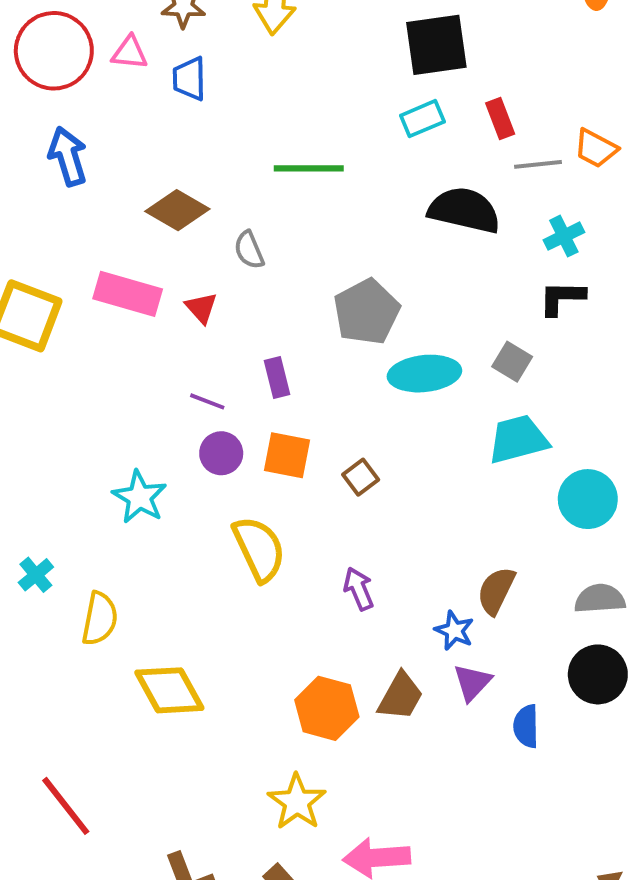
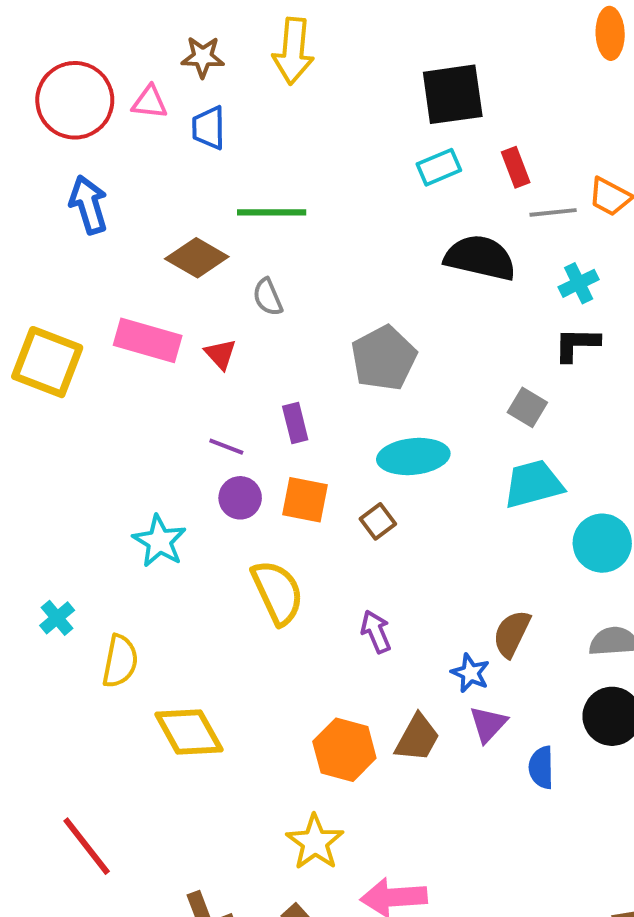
green line: (309, 168) -> (272, 212), moved
cyan ellipse: (424, 374) -> (413, 456), moved

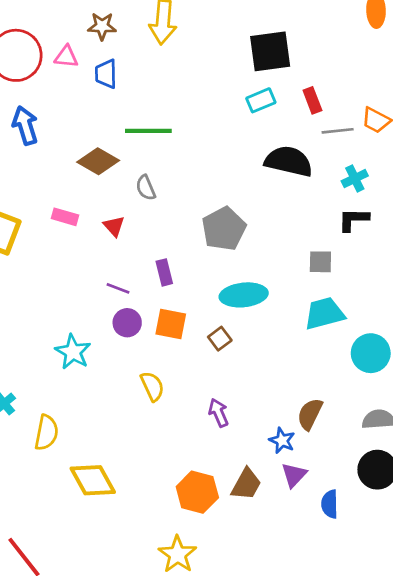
pink rectangle: (148, 340) -> (65, 217), size x0.6
gray square: (527, 407) -> (320, 262), turned -30
yellow semicircle: (278, 592) -> (152, 386), size x0.7

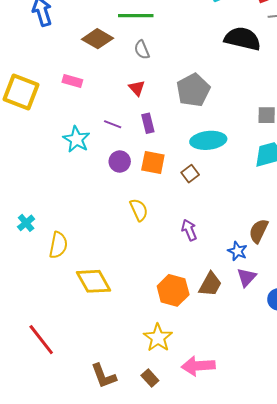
gray semicircle: (146, 188) -> (142, 50), moved
red triangle: (114, 226) -> (137, 88), moved
purple line: (118, 288) -> (113, 124), moved
cyan star: (73, 352) -> (76, 139), moved

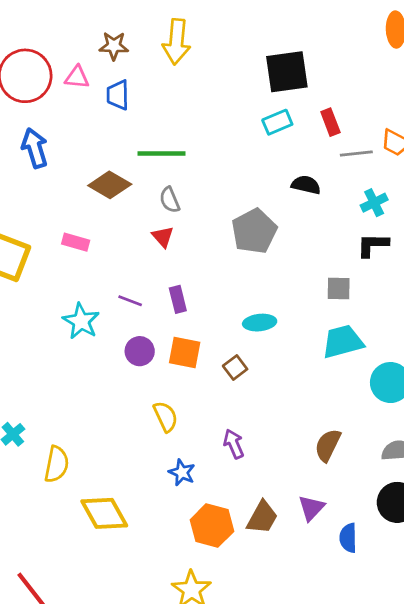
black semicircle: (243, 39) -> (306, 185), size x0.6
red triangle: (137, 88) -> (163, 237), moved
gray pentagon: (193, 90) -> (254, 231), moved
cyan ellipse: (208, 140) -> (260, 323), size x0.7
blue star: (237, 251) -> (182, 472), moved

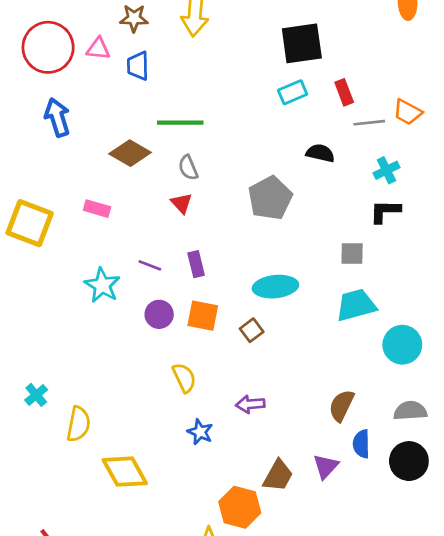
cyan ellipse: (260, 323) -> (275, 287), size x1.4
purple arrow: (234, 444) -> (250, 404), turned -72
orange hexagon: (212, 526) -> (240, 507), moved
blue semicircle: (348, 538) -> (361, 444), moved

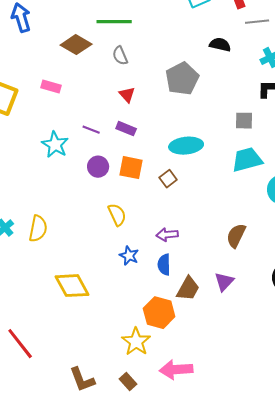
red triangle: (182, 203) -> (127, 95), moved
purple rectangle: (196, 264) -> (126, 129), turned -54
yellow semicircle: (78, 424) -> (38, 229), moved
blue semicircle: (361, 444) -> (164, 265), moved

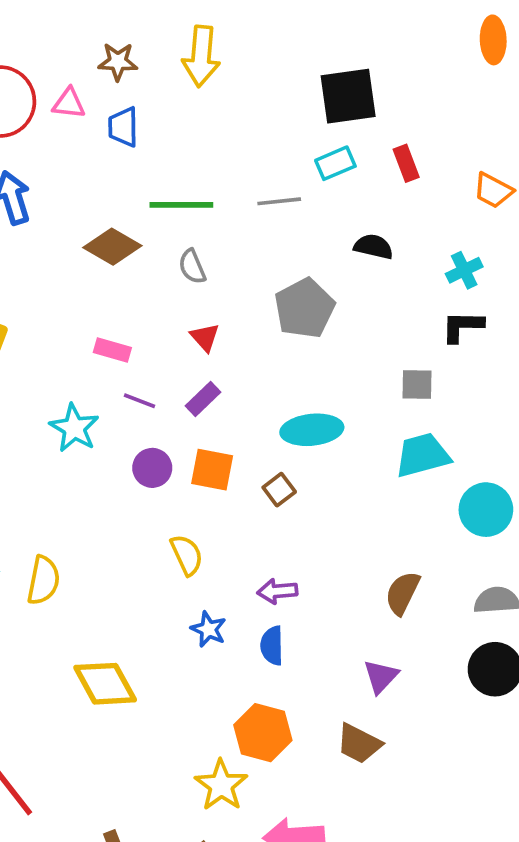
gray line: (257, 22) -> (279, 201), moved
pink rectangle: (51, 87) -> (112, 350), moved
purple rectangle: (126, 129) -> (203, 399), turned -66
brown trapezoid: (188, 289) -> (359, 744), moved, turned 88

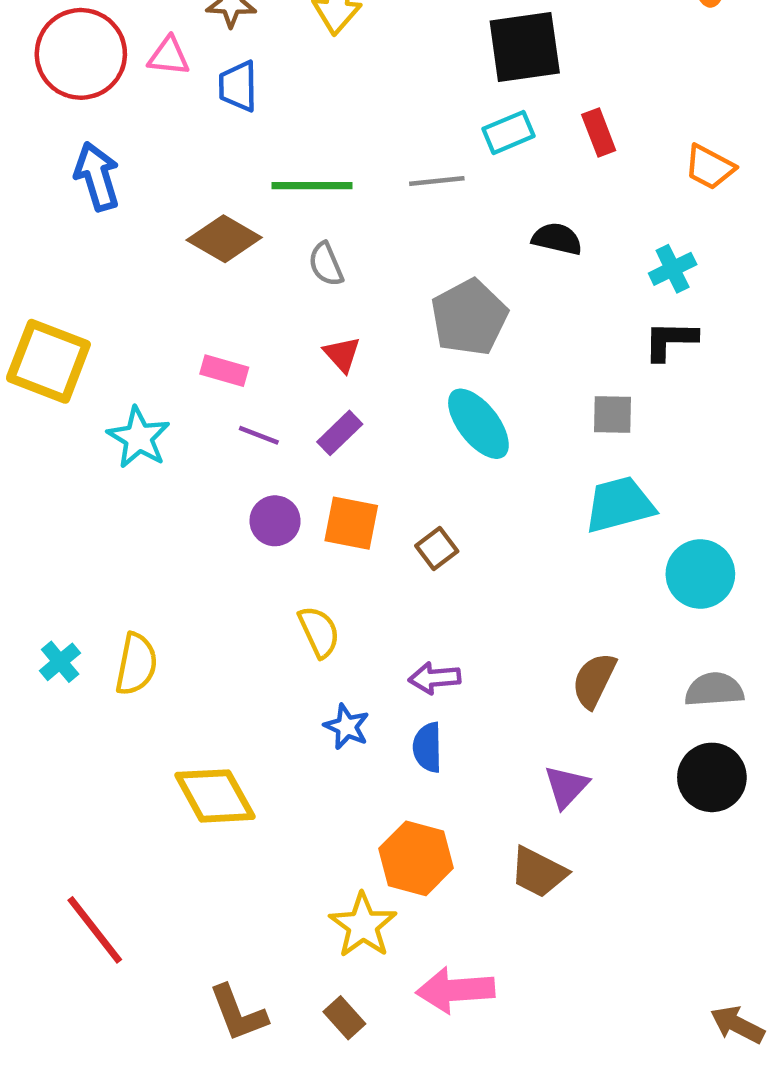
cyan star: (74, 428) -> (139, 438), moved
cyan ellipse: (312, 430) -> (478, 424), moved, turned 58

